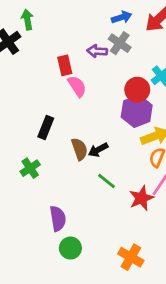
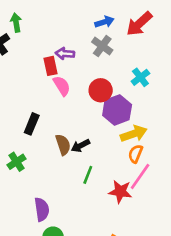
purple arrow: (97, 51) -> (65, 54), moved
red circle: (137, 90) -> (101, 90), moved
green line: (106, 181) -> (88, 175), turned 72
red star: (141, 198) -> (120, 192), turned 30

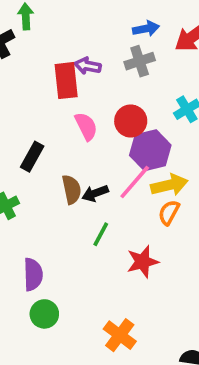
gray cross: (102, 46) -> (140, 61), turned 30
red rectangle: (51, 66) -> (66, 81), size x1.4
pink semicircle: (62, 86) -> (86, 126), moved
pink line: (140, 176) -> (135, 182), moved
red star: (120, 192) -> (143, 262), turned -30

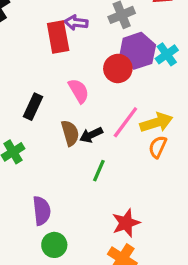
pink semicircle: (86, 126) -> (79, 91), moved
purple hexagon: (150, 150) -> (138, 51), moved
red star: (143, 262) -> (126, 223), moved

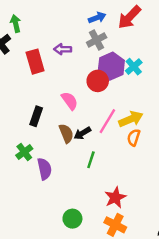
red rectangle: (58, 37) -> (35, 62), moved
purple semicircle: (42, 211) -> (44, 169), moved
green circle: (54, 245) -> (72, 219), moved

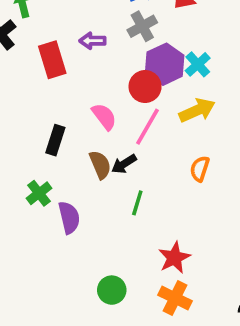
yellow arrow: (131, 119) -> (197, 110), moved
pink line: (107, 121) -> (147, 127), moved

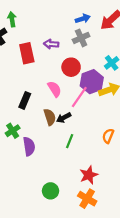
purple hexagon: (165, 64) -> (92, 82), moved
red circle: (145, 86) -> (71, 67), moved
orange semicircle: (200, 169) -> (108, 136), moved

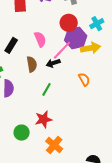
red circle: (71, 67) -> (69, 23), moved
black arrow: (64, 118) -> (53, 63), moved
orange semicircle: (108, 136) -> (84, 79), moved, turned 120
red star: (89, 175) -> (43, 119), moved

